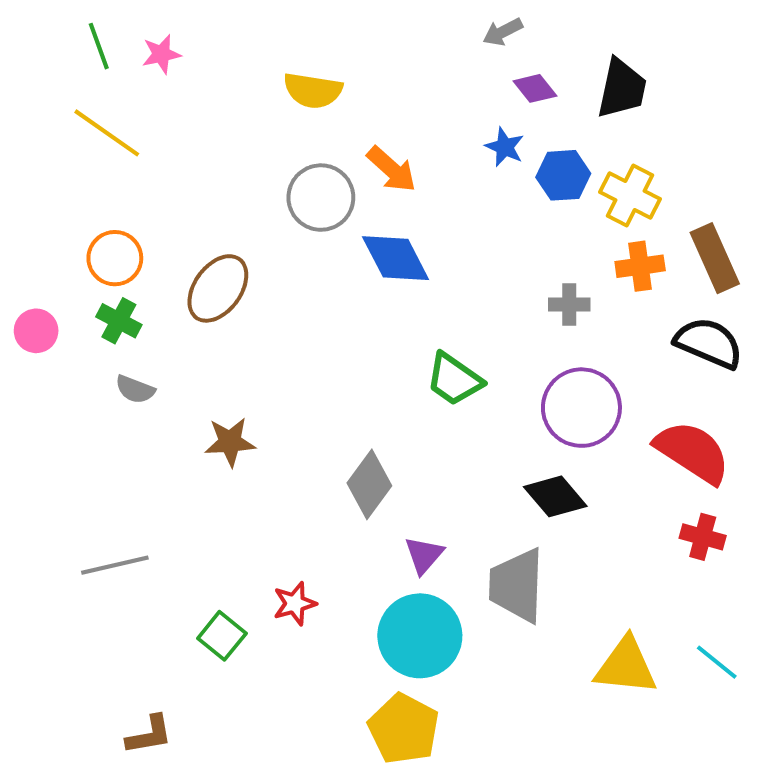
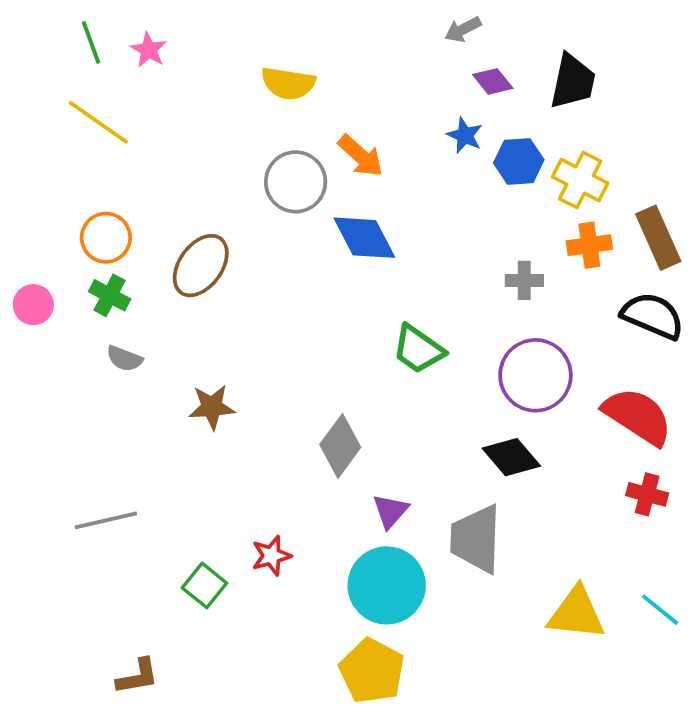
pink star: (161, 54) -> (149, 50), turned -30

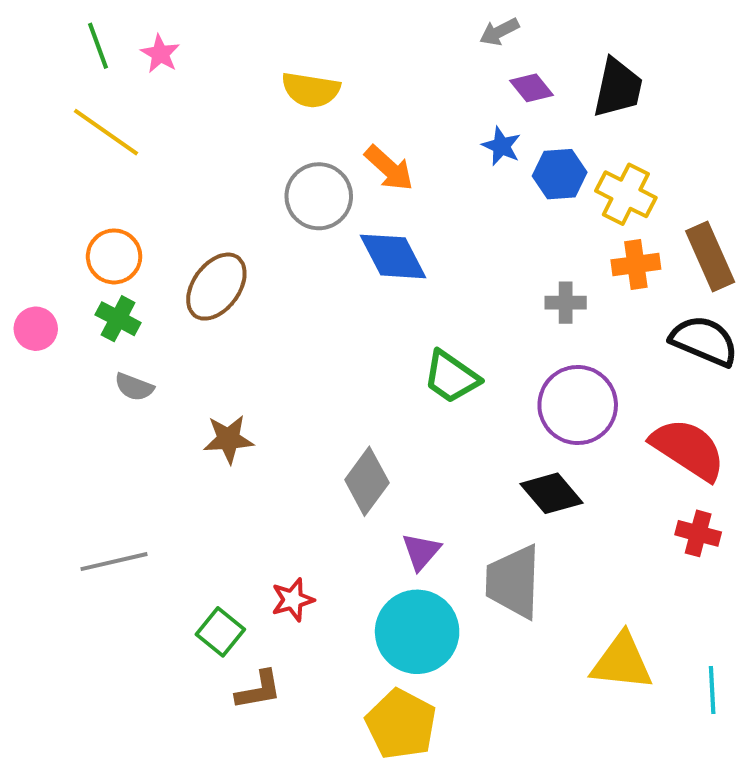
cyan line: (660, 610) -> (712, 690), moved, turned 48
brown L-shape: (137, 677) -> (259, 690), moved

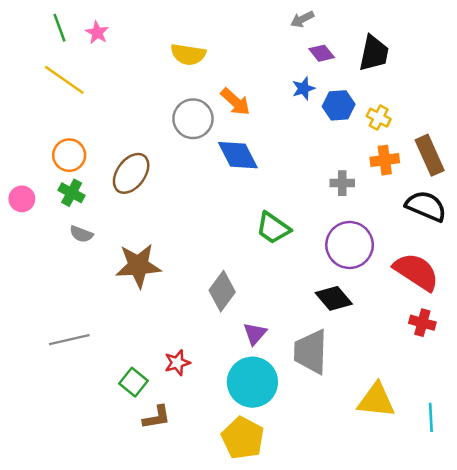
blue star: (501, 146) -> (303, 88), turned 30
yellow cross: (626, 194) -> (379, 118), size x0.7
brown star: (228, 439) -> (138, 266), size x1.5

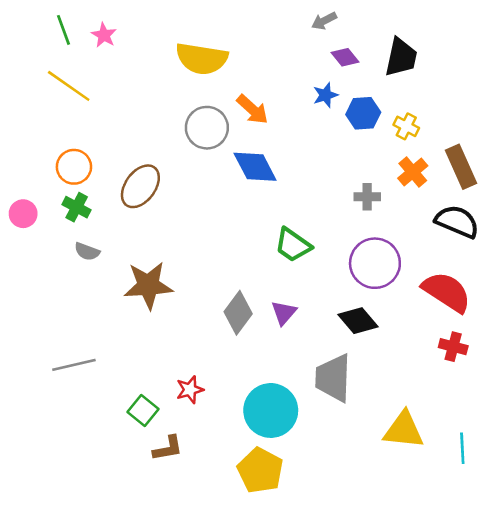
yellow semicircle: (188, 54) -> (202, 59), size x1.4
orange cross: (385, 160) -> (413, 172), turned -32
purple triangle: (255, 334) -> (284, 313), moved

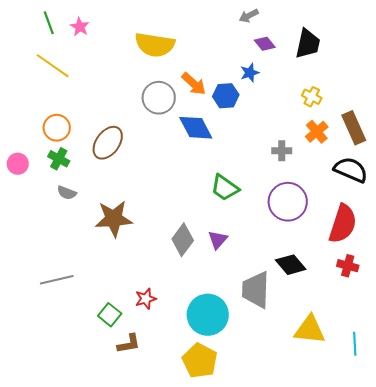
blue hexagon: (363, 113) -> (226, 96), moved
red semicircle: (447, 292) -> (343, 224), turned 75
black diamond: (358, 321) -> (291, 265), moved

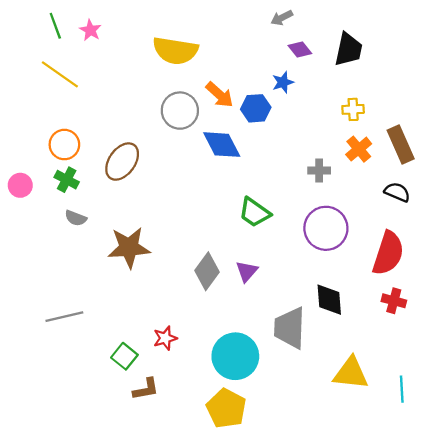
yellow cross: (312, 97) -> (353, 109), turned -30
black semicircle: (351, 170) -> (397, 192), size x0.7
black diamond: (291, 265) -> (329, 300), turned 36

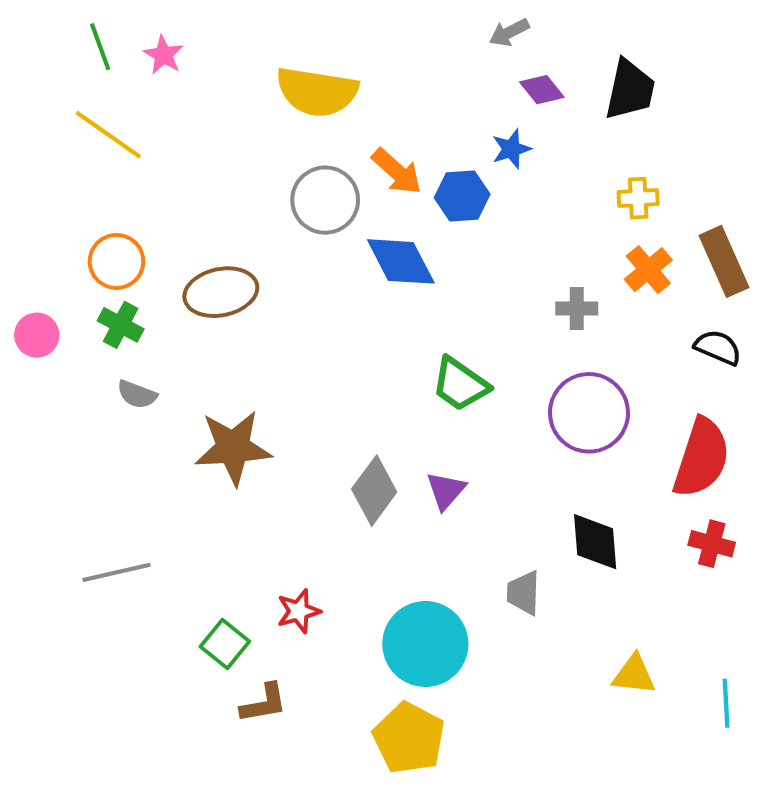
brown ellipse: (122, 162) -> (221, 292), turned 42
gray trapezoid: (290, 328) -> (524, 593), size x0.6
yellow triangle: (351, 373) -> (634, 675), size x0.7

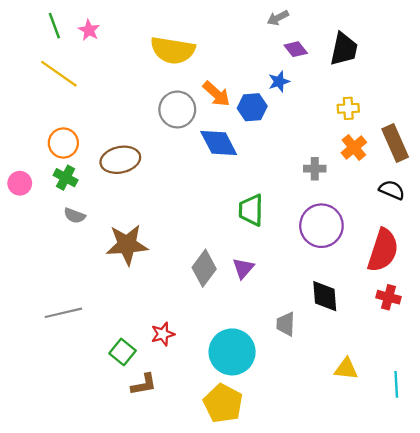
green trapezoid: (460, 384) -> (251, 210), turned 56

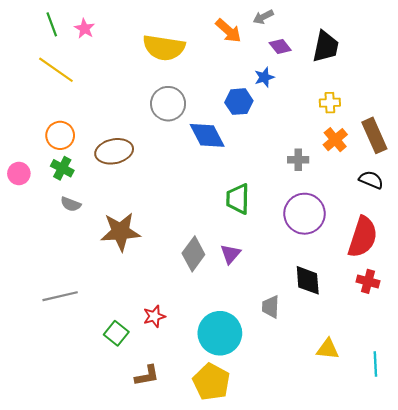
orange arrow: (216, 94) -> (228, 31), moved
brown L-shape: (144, 384) -> (147, 376), moved

